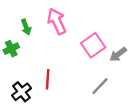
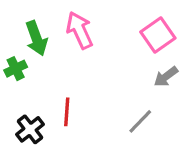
green arrow: (26, 27) -> (36, 38), size x1.5
pink square: (93, 45) -> (158, 35), moved

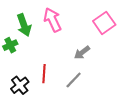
gray arrow: (166, 77) -> (82, 53), moved
gray line: (140, 121) -> (74, 80), moved

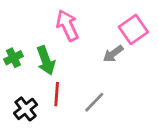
green arrow: (24, 25) -> (46, 60), moved
gray arrow: (82, 53) -> (113, 54), moved

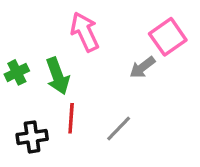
black cross: (26, 109) -> (32, 137), turned 30

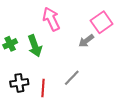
red line: (71, 118) -> (43, 88), moved

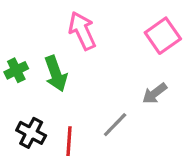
gray arrow: (86, 41) -> (155, 93), moved
black cross: (19, 83) -> (31, 133), turned 36

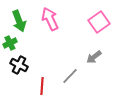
green arrow: (56, 74) -> (19, 21), moved
black cross: (31, 133) -> (19, 65), moved

